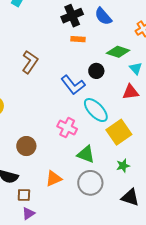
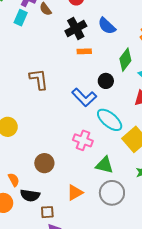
green diamond: (118, 52) -> (125, 60), turned -65
brown L-shape: (30, 62) -> (39, 79), turned -35

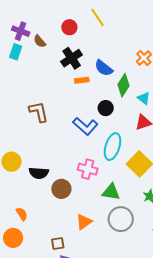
blue semicircle: (107, 26) -> (104, 68), moved
cyan ellipse: (110, 120) -> (112, 147), turned 72
brown circle: (44, 163) -> (61, 189), moved
black semicircle: (30, 195) -> (39, 173), moved

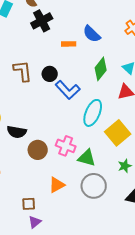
black cross: (72, 58) -> (42, 21), moved
green diamond: (123, 85) -> (101, 69), moved
black circle: (106, 108) -> (50, 74), moved
pink cross: (88, 169) -> (66, 146), moved

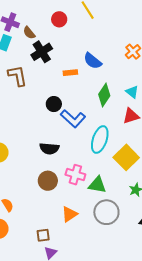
brown L-shape: (23, 71) -> (17, 76), moved
black semicircle: (17, 132) -> (49, 148), moved

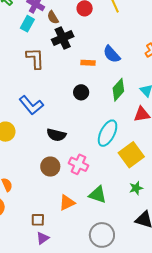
black circle: (54, 104) -> (81, 92), moved
blue L-shape: (73, 119) -> (31, 105), moved
green triangle: (97, 185) -> (98, 195), moved
gray circle: (106, 212) -> (102, 235), moved

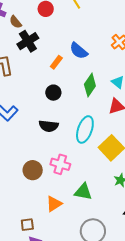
orange rectangle: (88, 63) -> (56, 62), turned -48
black semicircle: (56, 135) -> (49, 126), moved

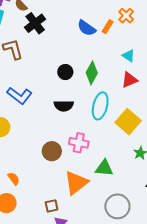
orange rectangle: (56, 62) -> (108, 27), moved
green diamond: (90, 85) -> (92, 73), moved
orange triangle: (54, 204) -> (76, 183), size x1.5

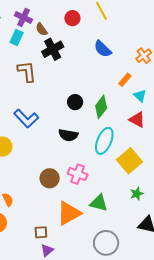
orange rectangle: (108, 27) -> (125, 80), moved
blue semicircle: (87, 28) -> (103, 49), moved
red triangle: (129, 80) -> (137, 120), turned 42

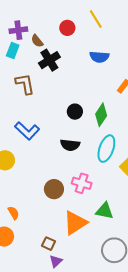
purple cross: (23, 17) -> (18, 30), turned -30
blue semicircle: (103, 49) -> (99, 57), turned -36
brown square: (41, 232) -> (49, 244), turned 32

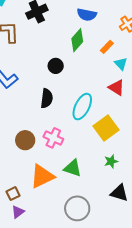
green diamond: (101, 115) -> (77, 40), moved
black semicircle: (70, 145) -> (47, 98), turned -96
brown square: (49, 244) -> (13, 194), turned 32

